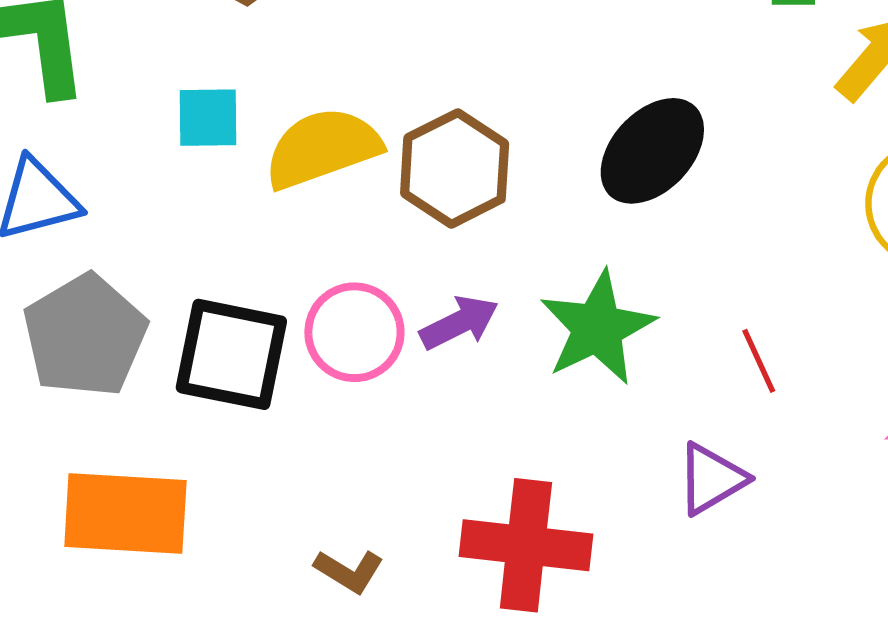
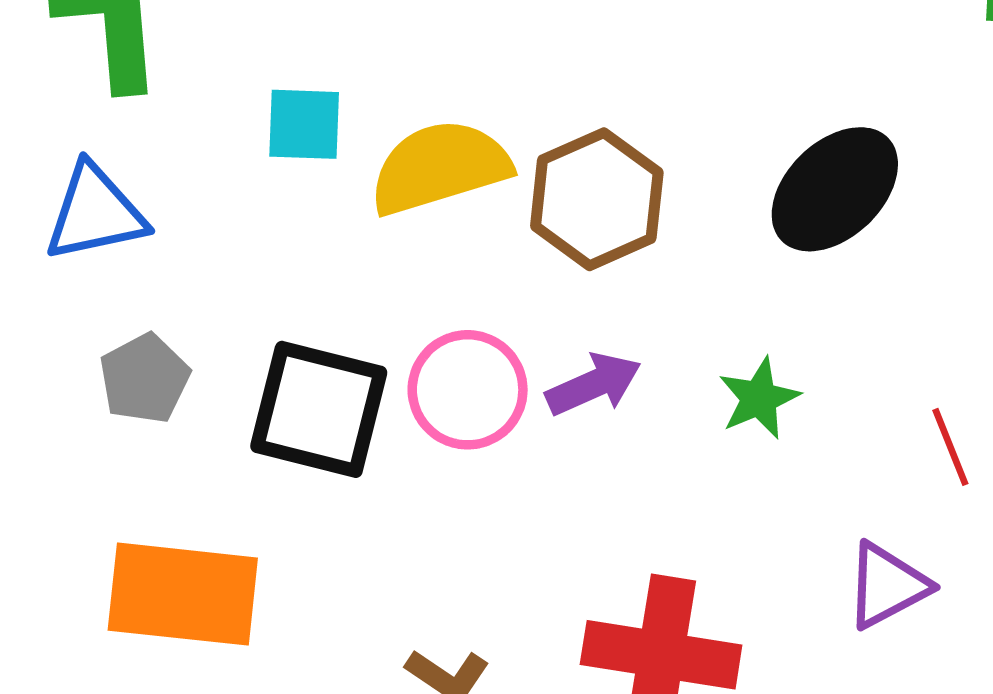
green star: (597, 328) -> (759, 398), size x0.6
gray pentagon: (85, 336) -> (144, 379), size x0.6

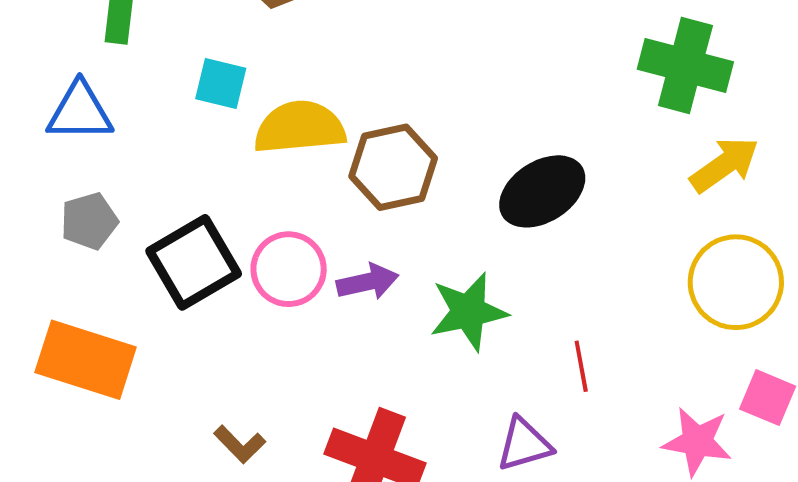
green star: (759, 398) -> (468, 312), size x1.5
black square: (319, 409) -> (194, 262), turned 34

